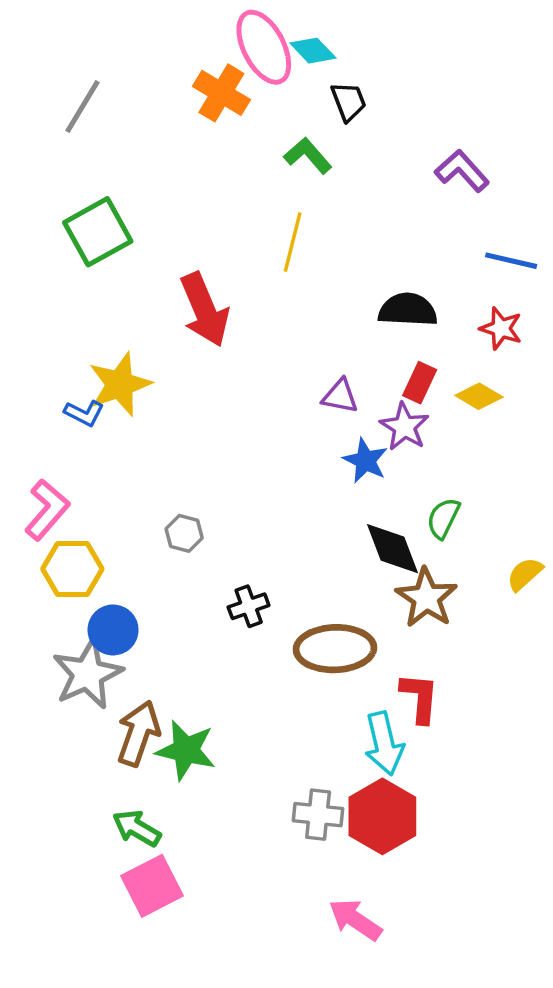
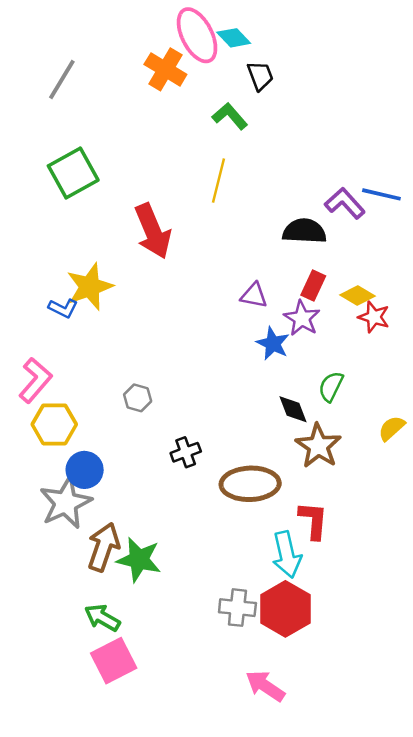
purple L-shape: (462, 171) -> (345, 203), moved
red star: (501, 328) -> (374, 317), moved
black diamond: (393, 549) -> (293, 409), size x0.7

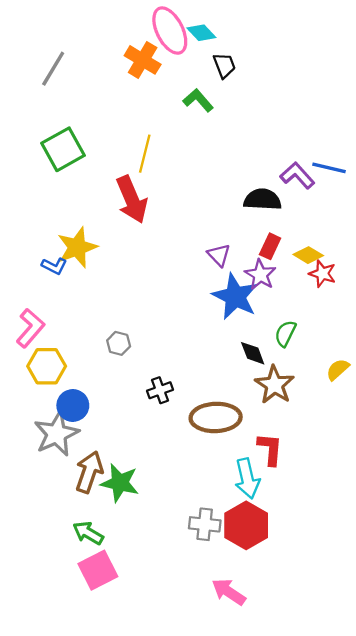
yellow line: (219, 181) -> (145, 154), moved
purple triangle: (254, 296) -> (219, 255), turned 35
blue star: (273, 344) -> (235, 296), size x1.6

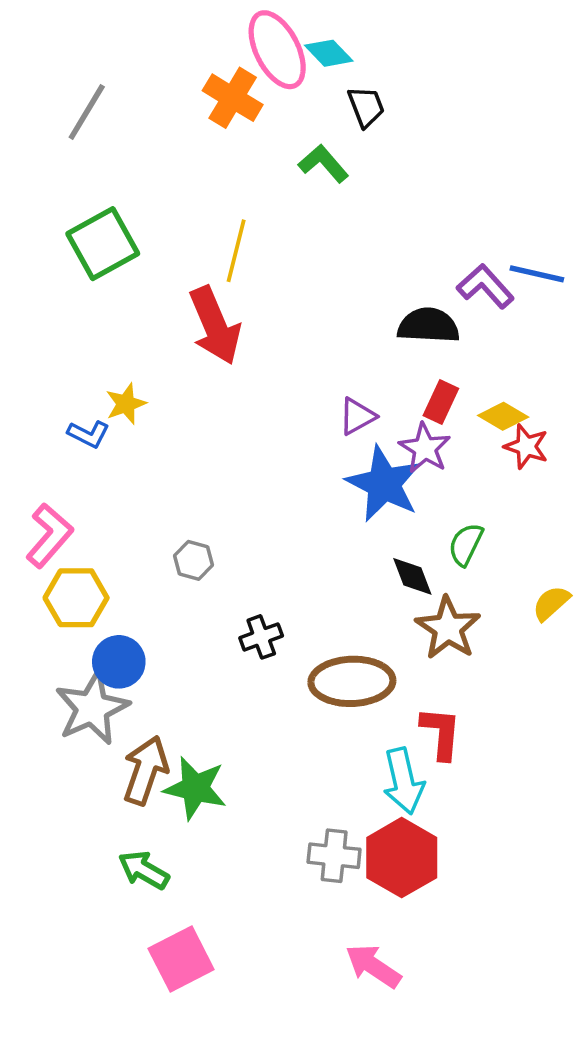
yellow star: (77, 247) -> (126, 404), size x0.6
purple triangle: (219, 255) -> (357, 416), turned 45
pink square: (98, 570) -> (181, 959), moved

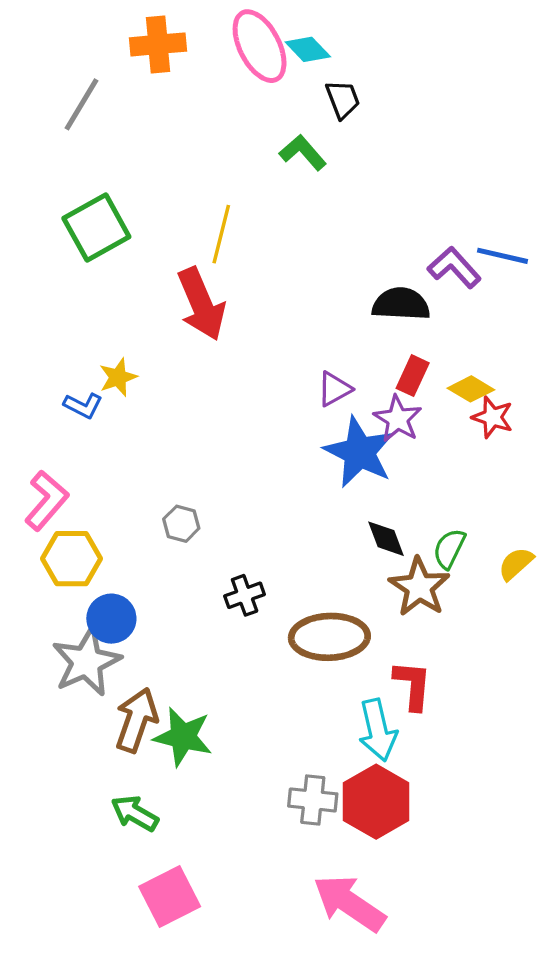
orange cross: (233, 98) -> (158, 44), moved, turned -36
green semicircle: (466, 544) -> (449, 549), moved
pink arrow: (373, 966) -> (349, 903), size x1.4

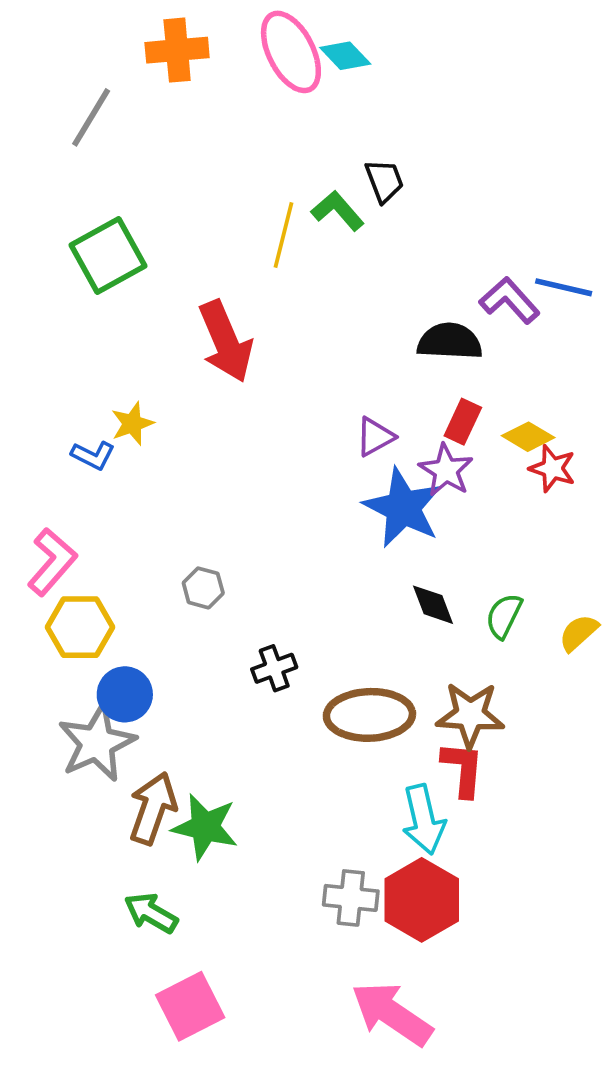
black trapezoid: (343, 99) -> (384, 181), moved
green L-shape: (303, 153) -> (338, 211), moved
yellow line: (221, 234) -> (284, 235), moved
brown star: (419, 587) -> (470, 715), moved, turned -30

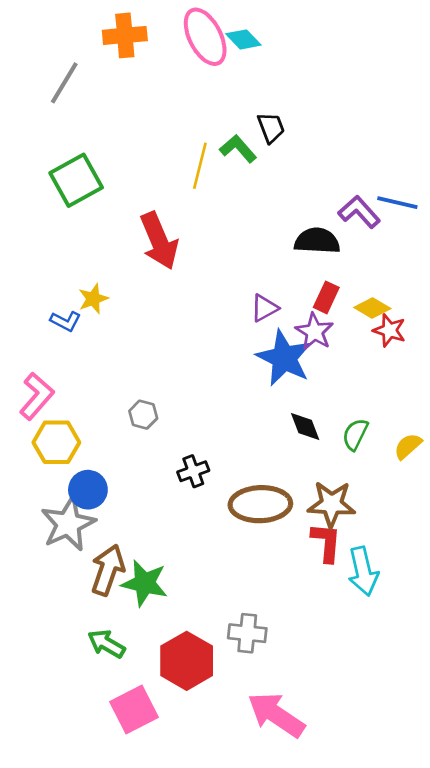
cyan arrow: (424, 820) -> (363, 571), moved
red hexagon: (422, 900) -> (187, 661), moved

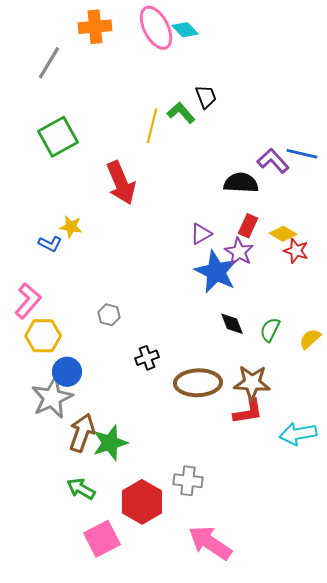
yellow star: (93, 299) -> (71, 227), turned 30
red L-shape: (326, 542) -> (248, 412), turned 76
cyan arrow: (363, 571) -> (298, 434), moved, turned 93
green star: (145, 583) -> (110, 443), turned -30

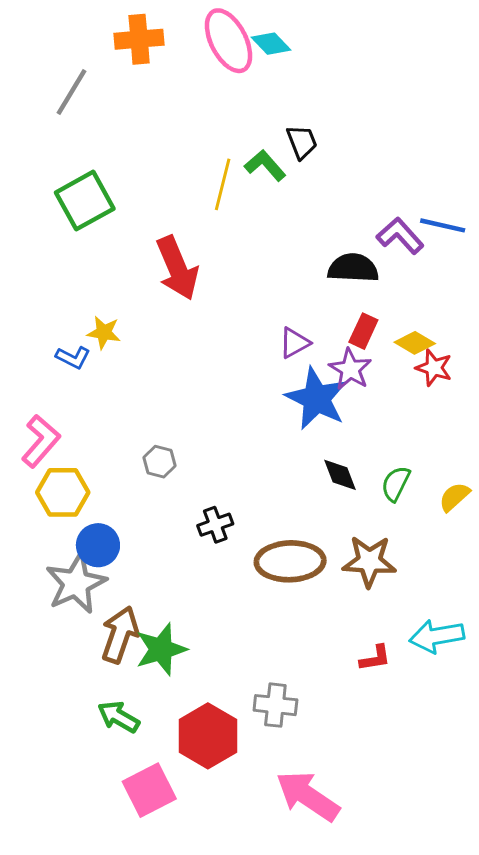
red L-shape: (248, 412) -> (375, 658), moved, size x0.7

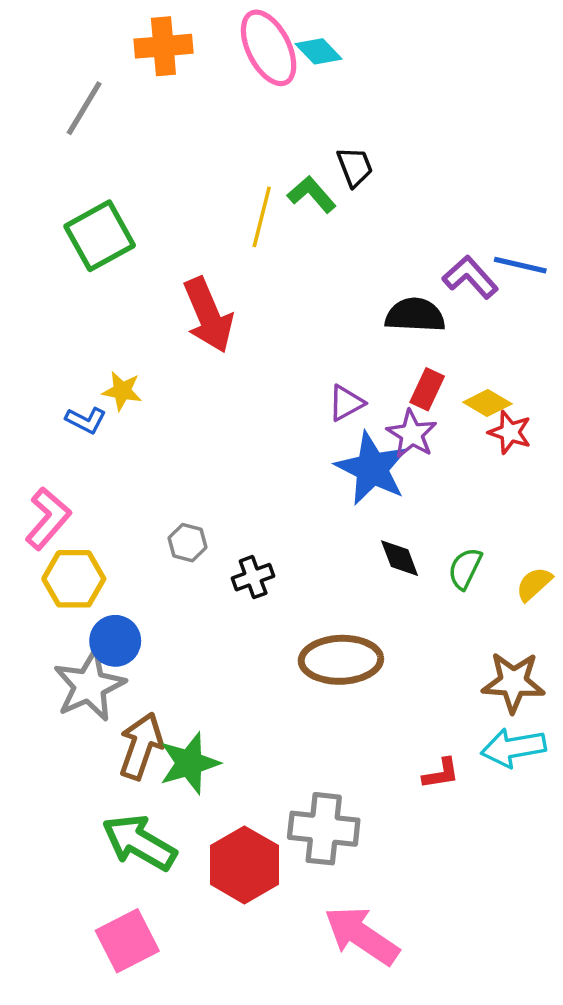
black cross: (215, 525) -> (253, 577), moved
brown star: (369, 561) -> (513, 682), moved
gray cross: (275, 705) -> (324, 829), size x1.4
green arrow: (119, 717) -> (139, 843), size x1.5
pink square: (149, 790) -> (127, 941), moved

